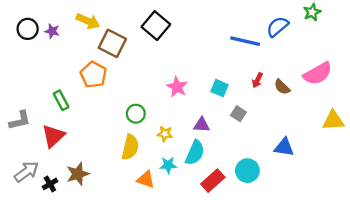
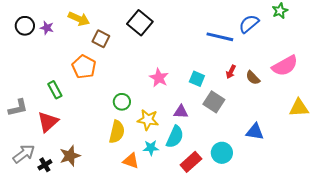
brown square: (112, 43) -> (101, 39), size x0.7
gray square: (238, 114) -> (214, 102), size x1.5
yellow star: (165, 134) -> (148, 120), size x1.5

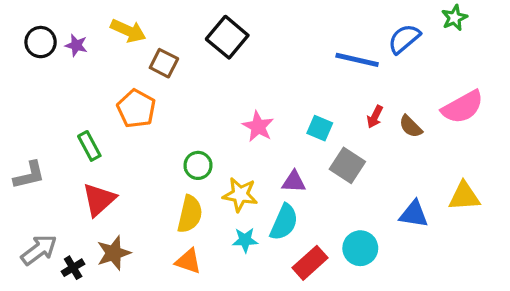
yellow triangle: (299, 108) -> (464, 196), moved
red triangle: (48, 122) -> (99, 199), moved
orange triangle: (131, 161) -> (188, 261), moved

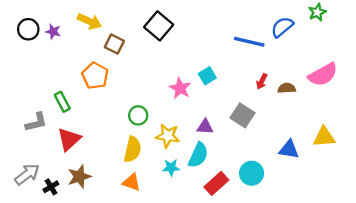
brown semicircle: (411, 126) -> (287, 88), turned 132
cyan square: (320, 128) -> (207, 76), moved, turned 36
gray L-shape: (29, 175) -> (36, 122), moved

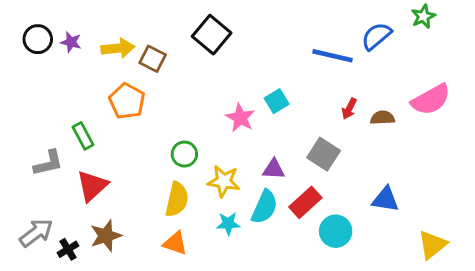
yellow arrow: (89, 21) -> (118, 48), moved, turned -30
yellow triangle: (324, 137) -> (432, 245), moved, turned -35
red rectangle: (216, 183) -> (305, 202), moved

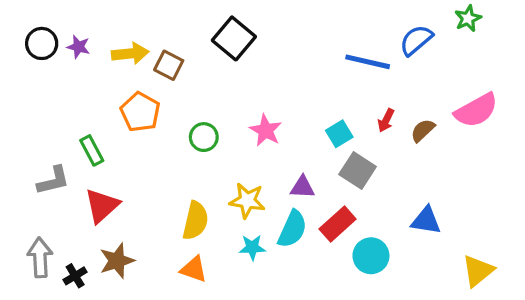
cyan square: (277, 101) -> (339, 134), moved
brown semicircle: (382, 118) -> (423, 130), turned -40
green circle: (184, 154) -> (204, 137), moved
gray arrow: (36, 233) -> (40, 257), turned -56

